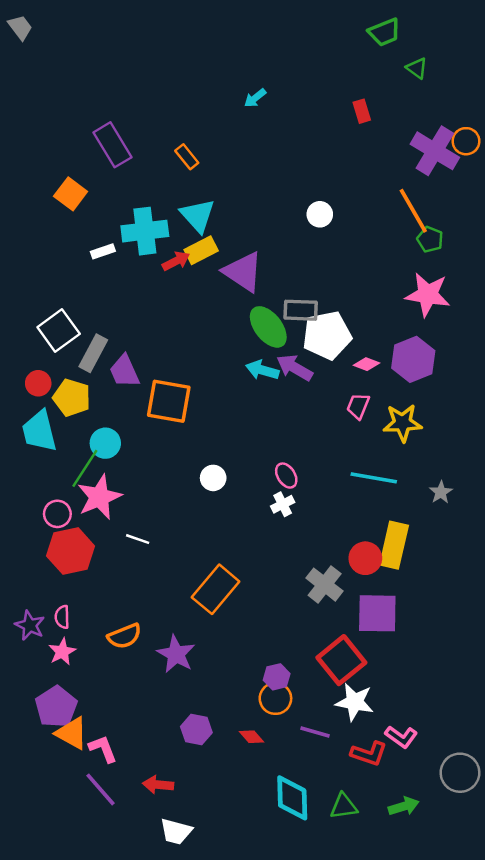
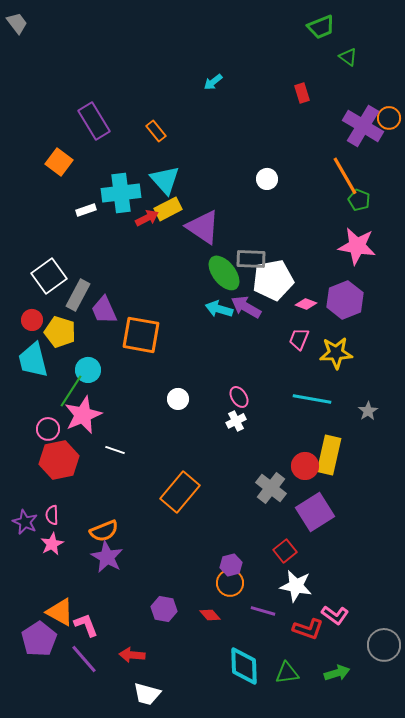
purple square: (377, 613) -> (315, 512), turned -33
purple star: (176, 654) -> (107, 557), moved
red square: (341, 660) -> (285, 551), size x0.6
purple pentagon: (56, 707) -> (39, 639), moved

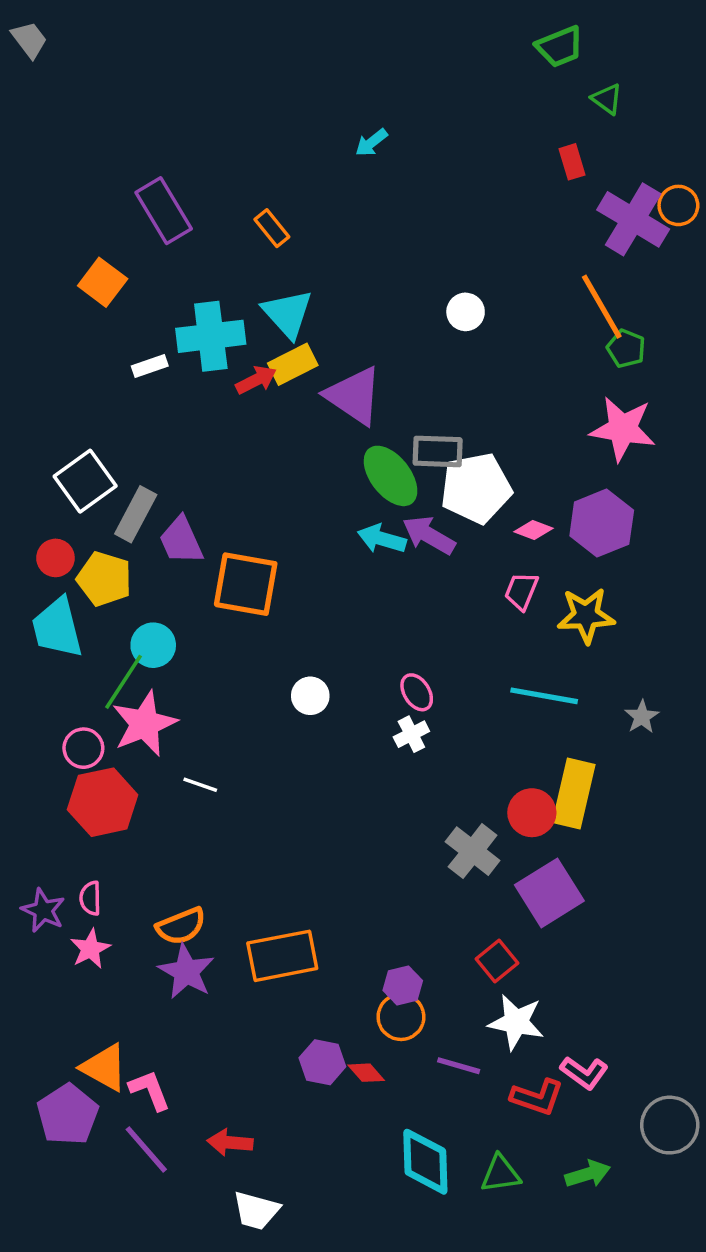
red rectangle: (302, 93) -> (572, 162), moved
orange rectangle: (180, 492) -> (282, 956), moved, turned 39
purple hexagon: (164, 609) -> (322, 1062), moved

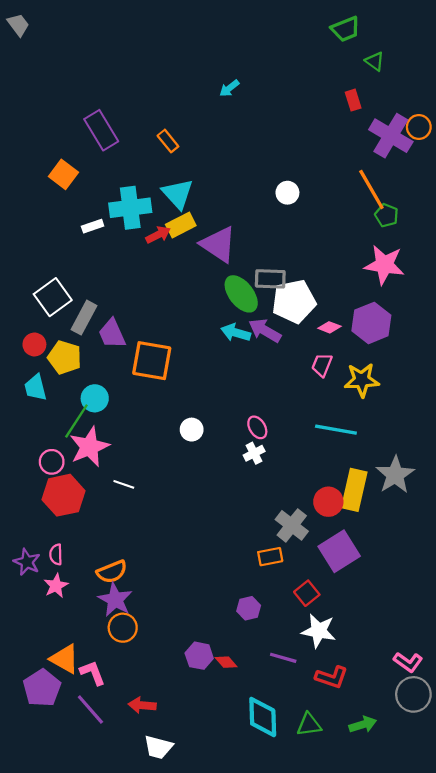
cyan trapezoid: (57, 628) -> (35, 388), size x0.7
gray star: (642, 717) -> (395, 475), moved, size x1.8
orange rectangle: (282, 956) -> (270, 557), moved, size x0.6
orange circle: (401, 1017) -> (123, 628), moved
pink L-shape: (584, 1073) -> (408, 662), moved

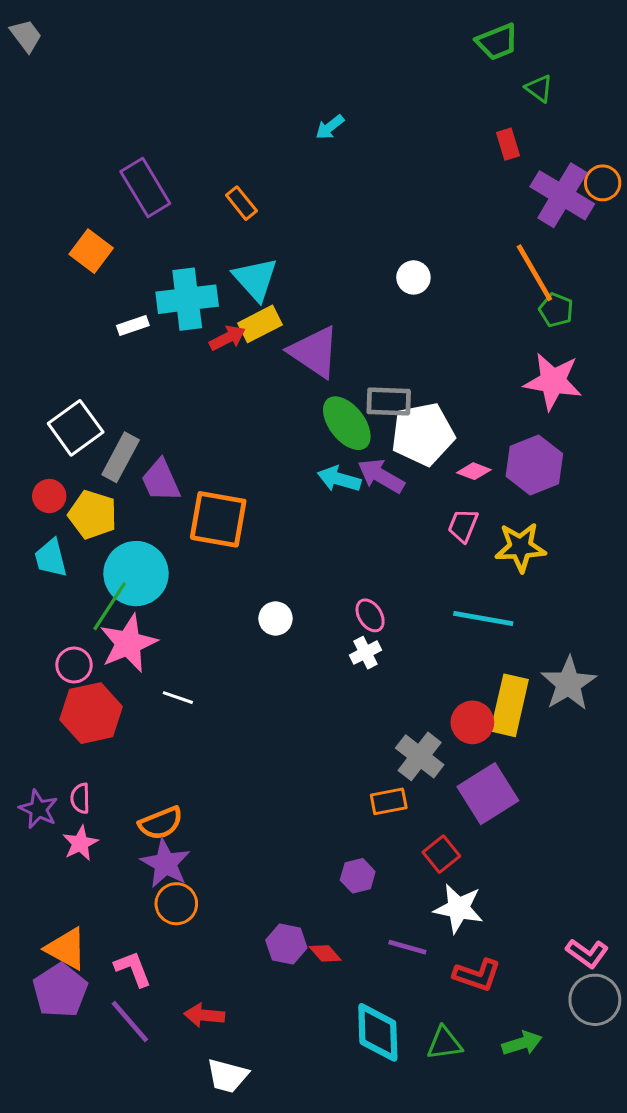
cyan circle: (95, 398) -> (136, 574), size x1.6
orange triangle: (65, 659) -> (66, 949), moved

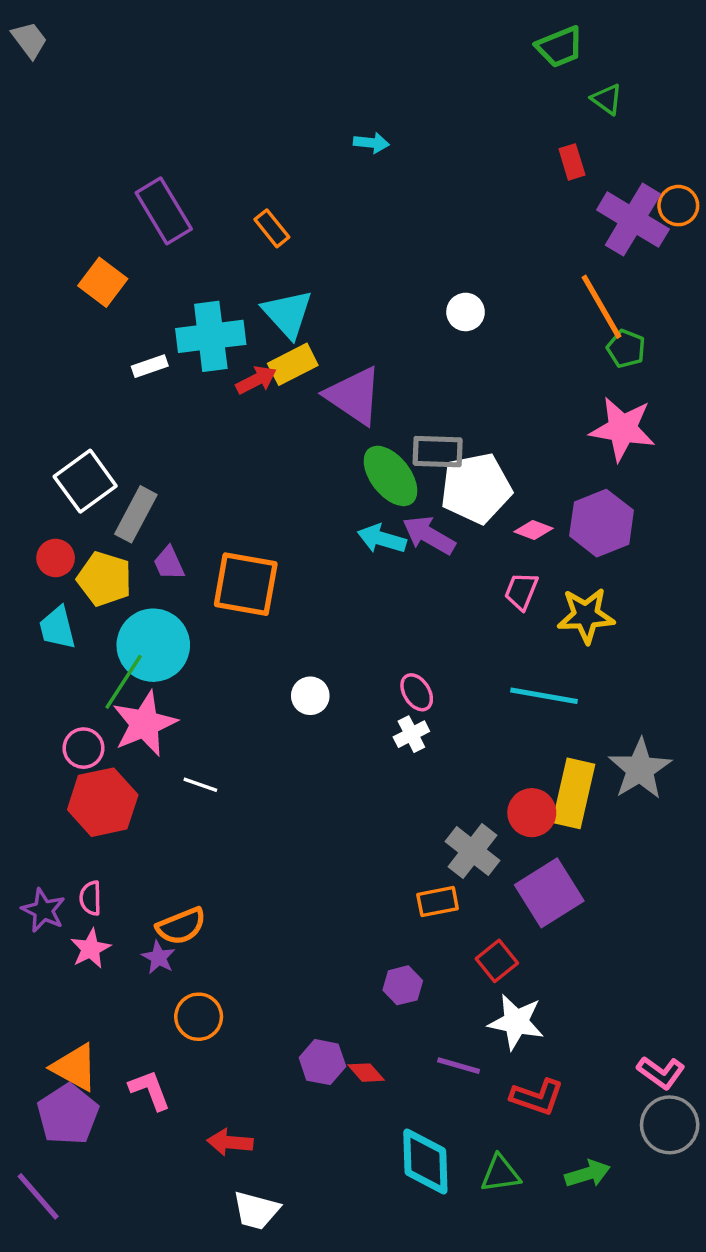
cyan arrow: (330, 127) -> (371, 143), turned -136
purple trapezoid: (161, 481) -> (169, 563), moved, size x0.7
purple star: (165, 863) -> (158, 957), moved, size x0.6
purple line: (130, 1022) -> (38, 1196), moved

